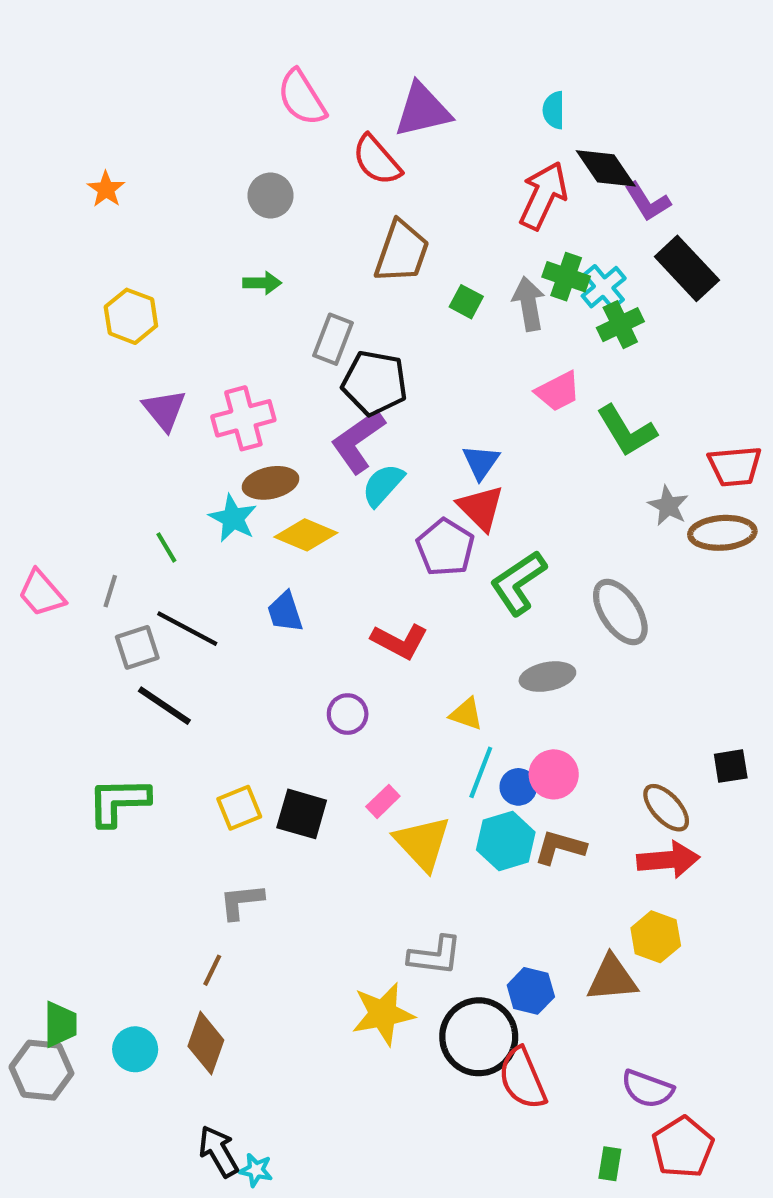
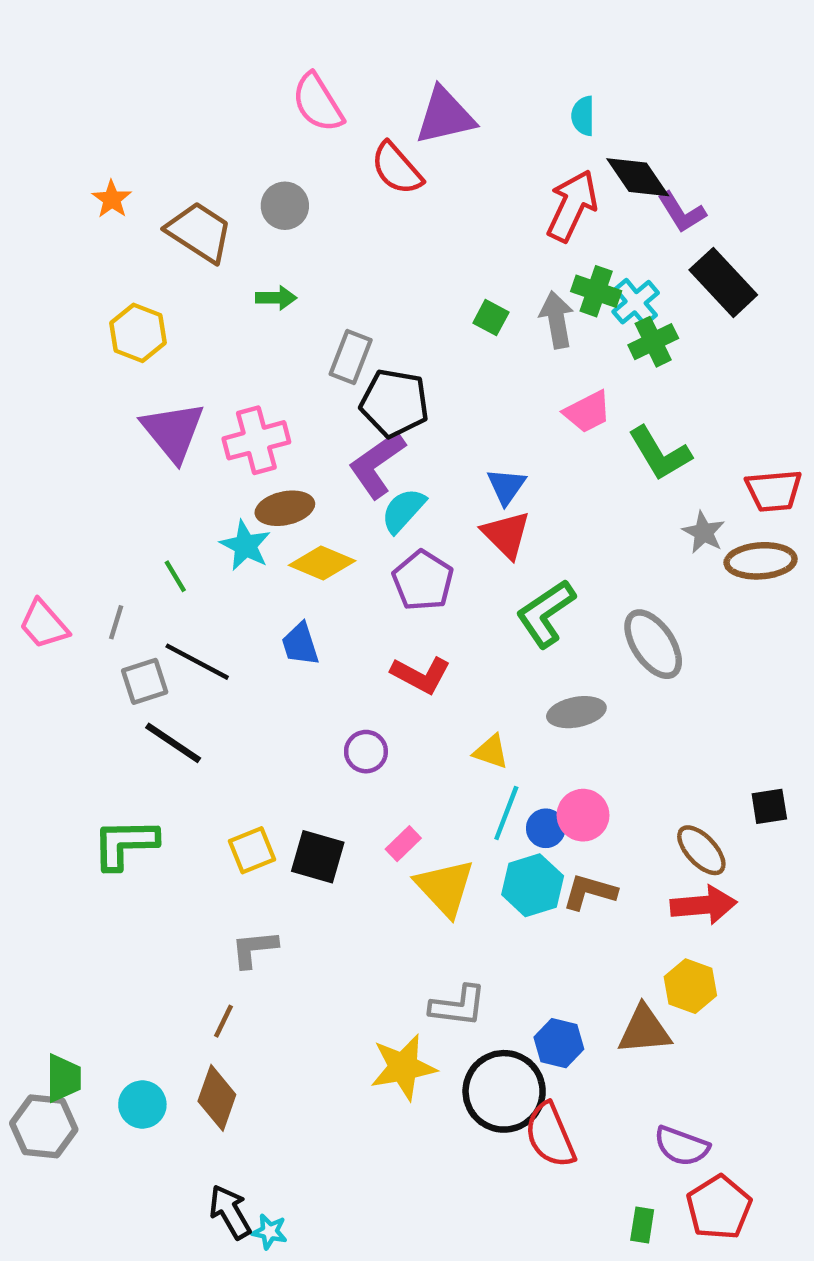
brown trapezoid: (402, 252) -> (199, 232), moved, turned -76
purple triangle: (164, 410) -> (173, 432), size x1.4
purple pentagon: (445, 547) -> (423, 581), moved

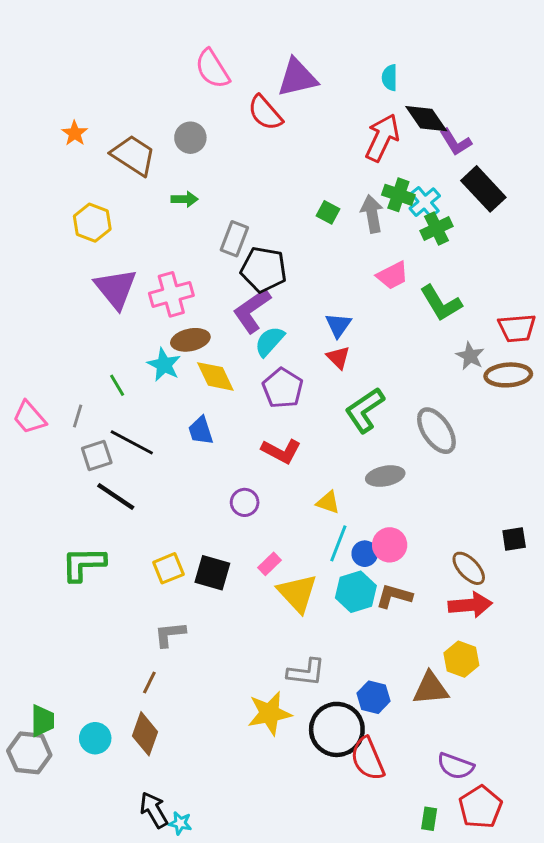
red triangle: (506, 535) -> (338, 357), size x0.7
yellow diamond: (322, 563) -> (215, 376), turned 42

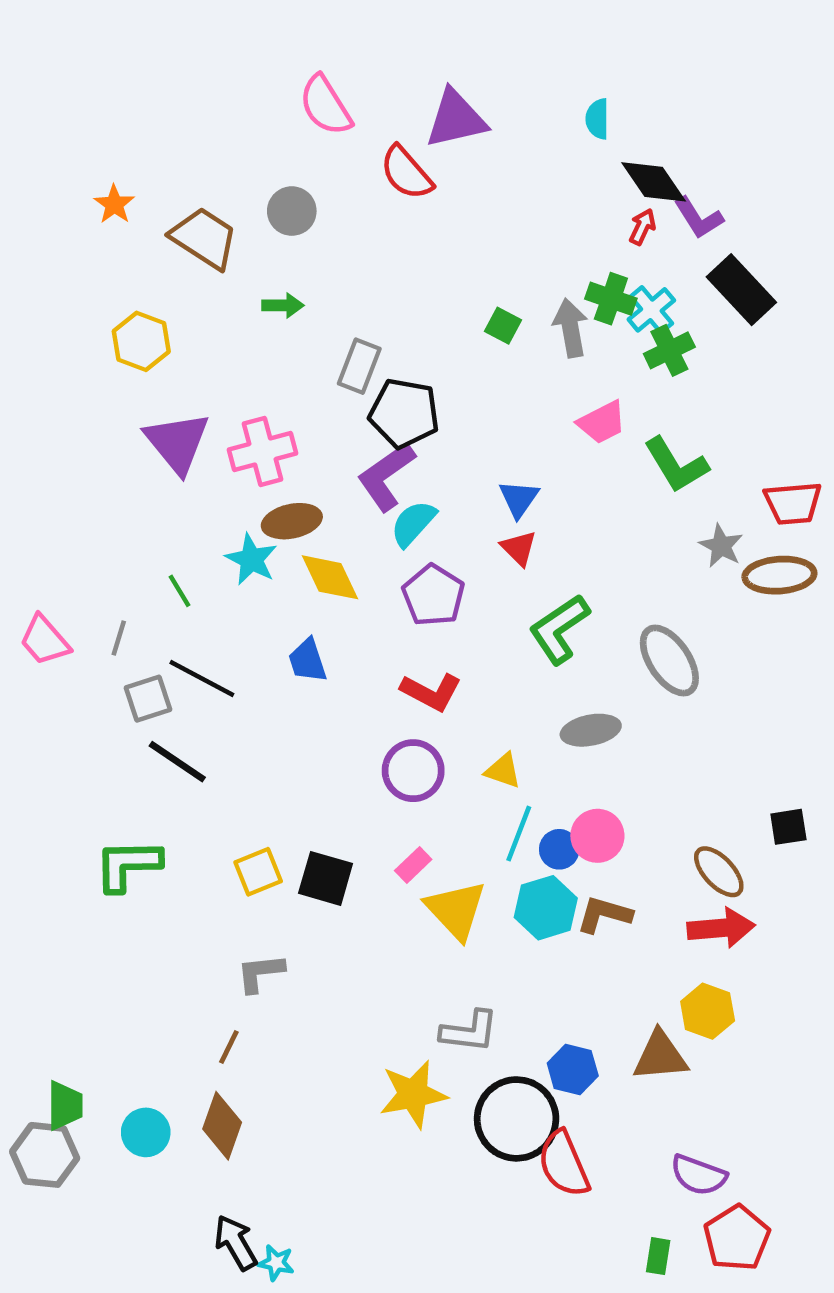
red arrow: (382, 138) -> (642, 227), moved, size x0.5
purple circle: (245, 502) -> (413, 771), moved, size x1.4

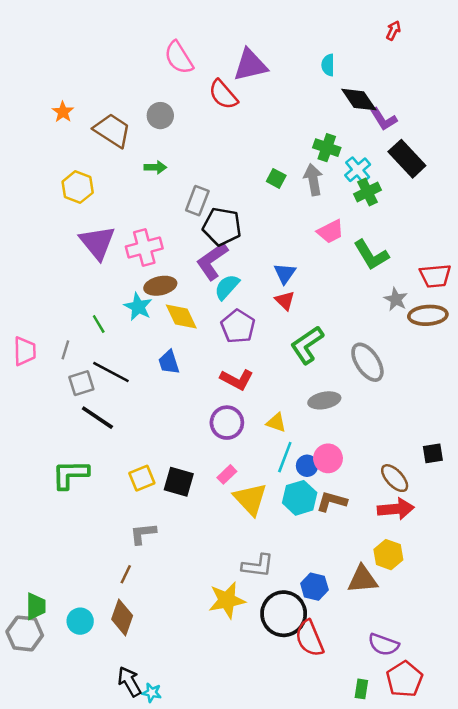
red arrow: (642, 227) -> (393, 30), moved
green cross: (611, 299) -> (327, 148), moved
pink trapezoid: (45, 640) -> (25, 351), turned -140

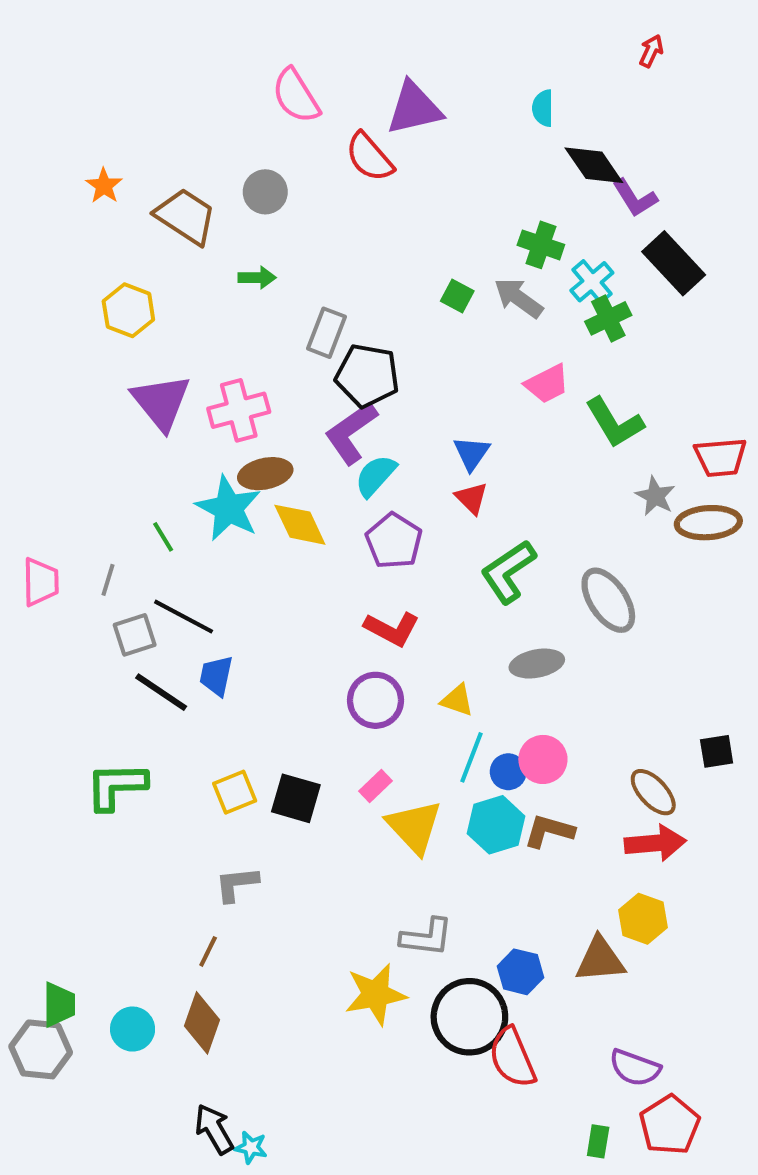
gray arrow: (313, 180) -> (518, 298), turned -44
cyan star: (138, 307) -> (228, 508), size x1.4
blue trapezoid: (169, 362) -> (216, 676), moved, turned 30

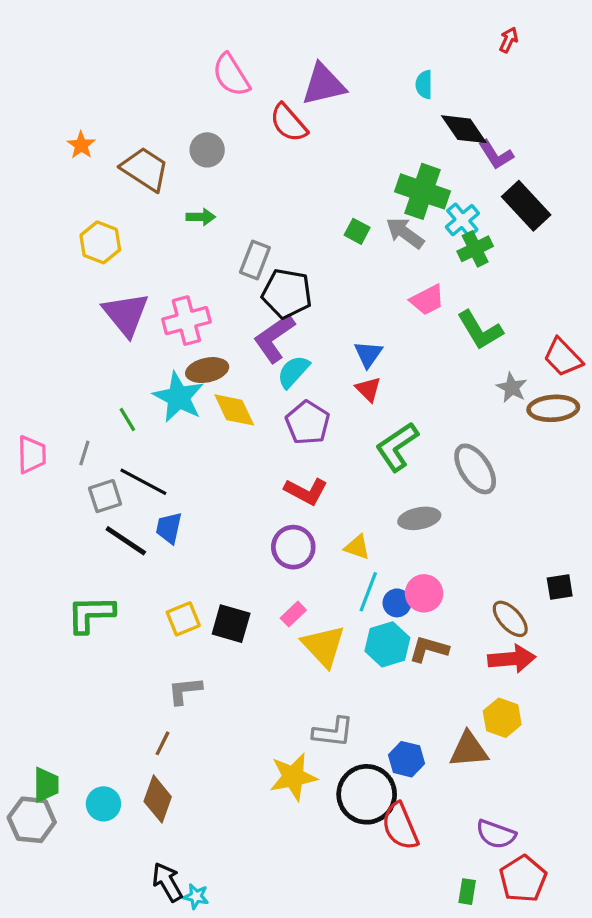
green cross: (541, 245) -> (422, 191), size x1.5
red trapezoid: (721, 457) -> (563, 357), turned 51

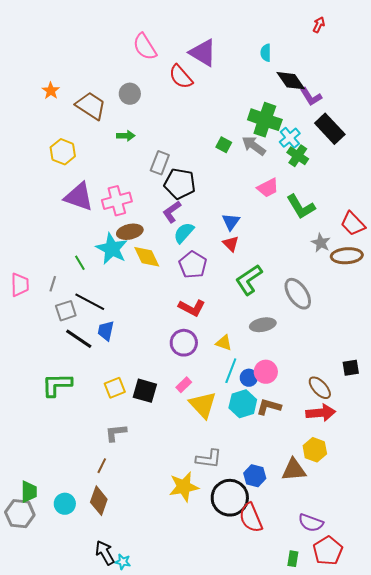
purple triangle: (324, 85) -> (203, 53), turned 44
green cross: (475, 249) -> (298, 156), turned -30
purple triangle: (126, 314) -> (79, 197), turned -32
purple L-shape: (274, 338) -> (172, 212), size x0.7

